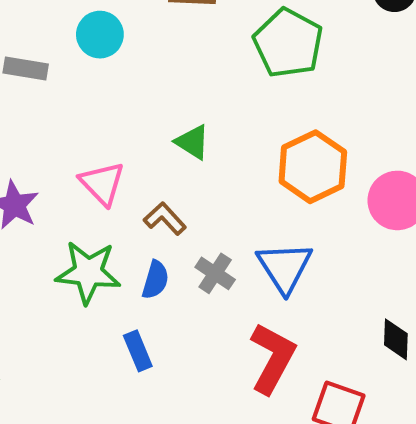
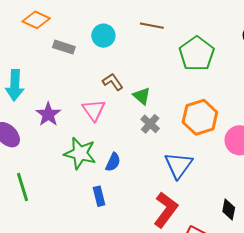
brown L-shape: (165, 219) -> (113, 82), moved
gray cross: (215, 273) -> (150, 124), moved

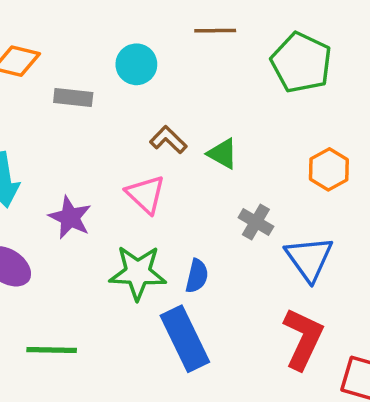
orange hexagon: (200, 117) -> (329, 169), size x0.7
gray cross: (150, 124) -> (256, 222), moved
green line: (22, 187) -> (52, 350), turned -60
blue rectangle: (99, 196) -> (185, 339), size x1.8

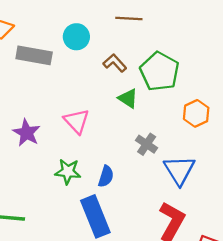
green pentagon: (301, 63) -> (159, 71), moved
gray rectangle: (73, 98) -> (34, 55), size x1.4
brown L-shape: (168, 140) -> (115, 63), moved
green star: (138, 273) -> (68, 172), size x0.7

